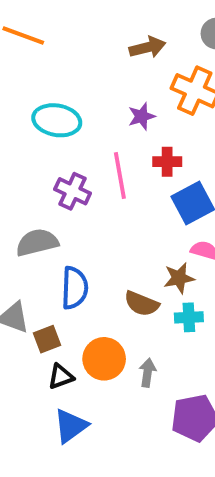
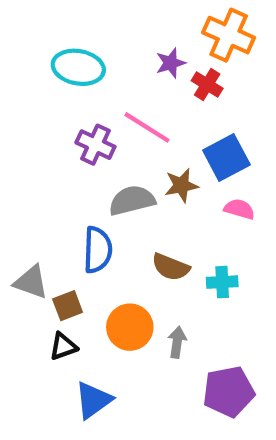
red cross: (167, 162) -> (207, 84), moved, turned 32
pink line: (120, 175) -> (147, 127), turned -48
gray semicircle: (37, 243) -> (132, 200), moved
brown star: (179, 278) -> (181, 185), moved
black triangle: (61, 377) -> (63, 346), moved

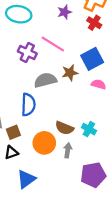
red cross: (207, 84) -> (94, 23), moved
brown semicircle: (171, 267) -> (64, 128), moved
cyan cross: (222, 282) -> (89, 129), moved, turned 32

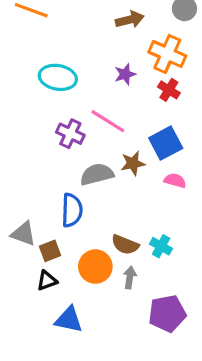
blue triangle: (26, 179) -> (69, 320), turned 48

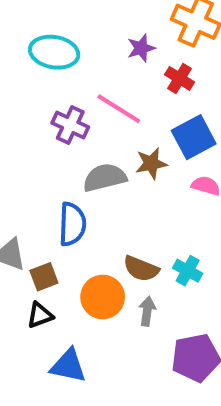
red cross: (169, 90) -> (180, 78), moved

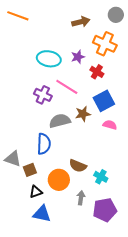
cyan ellipse: (54, 52) -> (49, 59), moved
cyan cross: (188, 271) -> (101, 177), moved
gray arrow: (147, 311) -> (81, 198), moved
black triangle: (40, 315) -> (36, 192), moved

